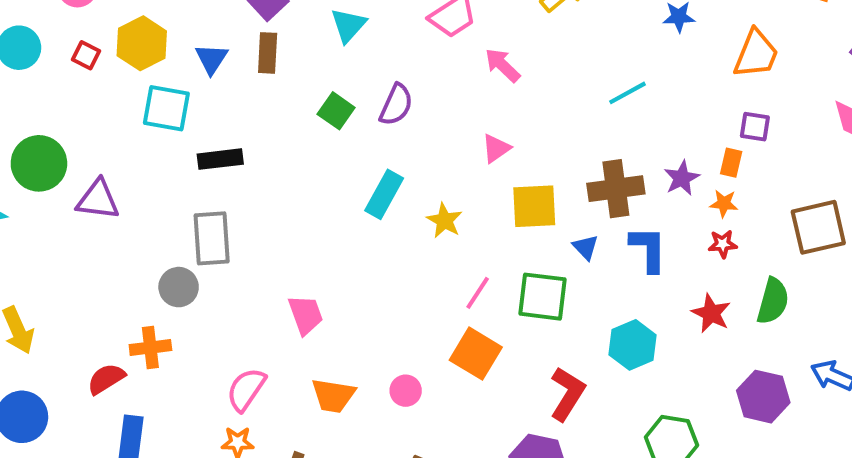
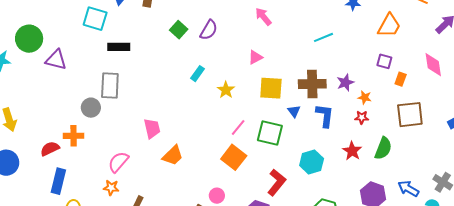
orange rectangle: (731, 163) -> (401, 79), moved
cyan rectangle: (384, 194) -> (198, 74), size x0.7
pink circle: (406, 391) -> (217, 196), moved
orange trapezoid: (333, 396) -> (173, 155), moved, turned -60

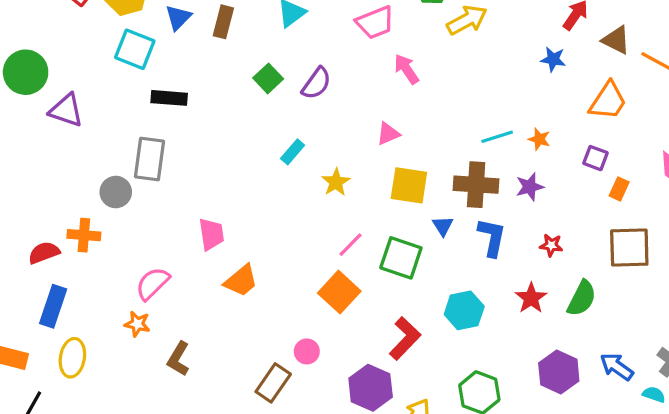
cyan line: (323, 37) -> (497, 137), moved
orange star: (365, 97) -> (539, 139), moved

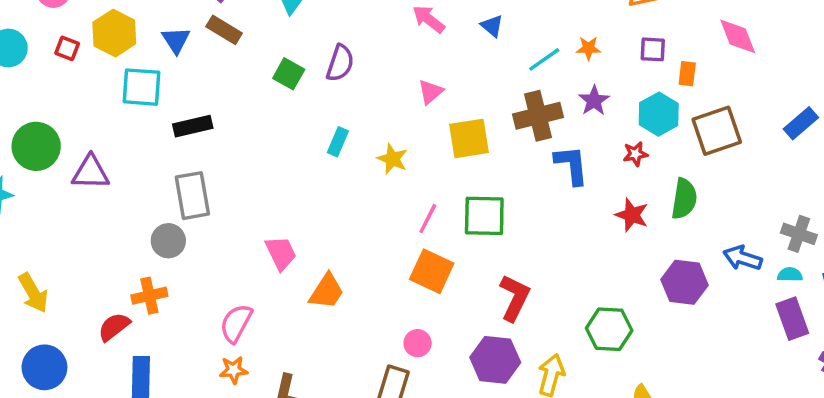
brown rectangle: (223, 22) -> (224, 30), turned -56
blue triangle: (443, 226) -> (492, 26), moved
cyan hexagon: (464, 310) -> (659, 114), moved

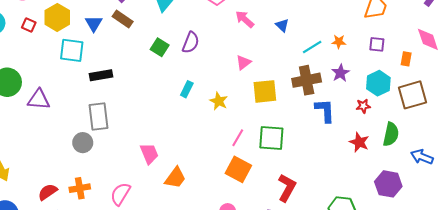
orange rectangle: (687, 74) -> (406, 59), moved
blue arrow: (743, 258) -> (422, 157), moved
orange cross: (149, 296) -> (80, 188), moved

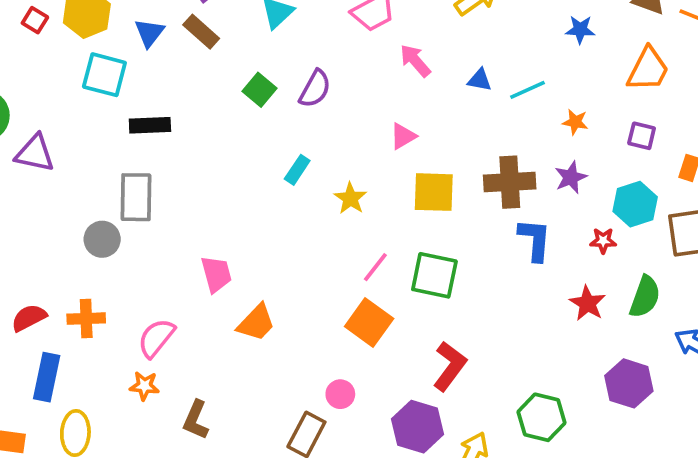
blue triangle: (282, 25) -> (480, 80), turned -40
cyan line: (312, 47) -> (528, 90), moved

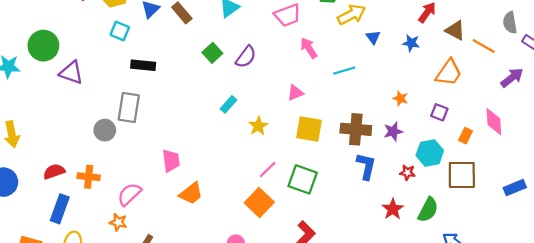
cyan square: (104, 75) -> (120, 31), size x0.7
blue triangle: (480, 80) -> (373, 37), moved, turned 35
cyan line: (528, 90) -> (344, 71), moved

